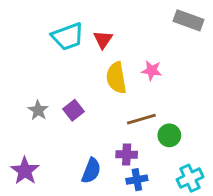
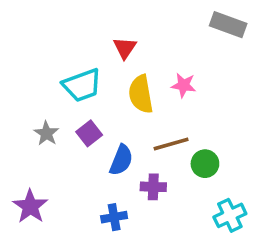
cyan trapezoid: (68, 37) -> (82, 85), moved
blue semicircle: (91, 171) -> (121, 160), moved
blue cross: (137, 180) -> (114, 217), moved

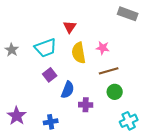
gray star: (46, 133) -> (12, 50), moved
brown line: (171, 144) -> (109, 71), moved
blue cross: (114, 217) -> (51, 122), moved

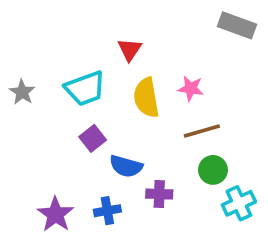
blue semicircle: (68, 90) -> (126, 166), turned 84
purple star: (17, 116) -> (56, 214), moved
cyan cross: (129, 121) -> (239, 203), moved
blue cross: (51, 122) -> (107, 211), moved

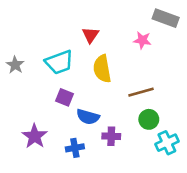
pink star: (191, 88) -> (142, 40), moved
purple square: (93, 138) -> (64, 97), turned -30
purple star: (56, 214) -> (35, 136), moved

